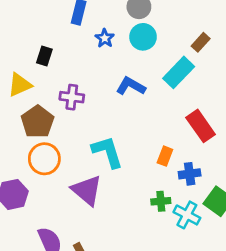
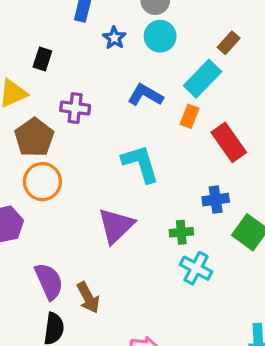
cyan L-shape: (107, 152) -> (140, 164), moved
orange rectangle: (165, 156) -> (189, 116), moved
purple triangle: (87, 190) -> (116, 226), moved, turned 36
cyan cross: (187, 215) -> (196, 268), moved

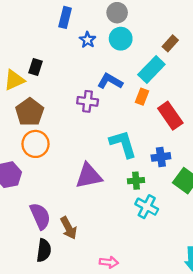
black rectangle: (42, 59) -> (35, 67), moved
purple cross: (75, 108) -> (88, 101), moved
cyan L-shape: (140, 164) -> (123, 144), moved
purple triangle: (116, 226) -> (89, 176), turned 32

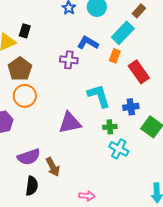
purple semicircle: (40, 216) -> (29, 157), turned 95

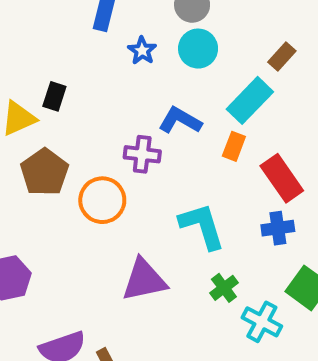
orange circle: (25, 96) -> (102, 200), moved
blue cross: (131, 107) -> (278, 228), moved
green cross: (110, 127) -> (224, 288), turned -32
cyan cross: (119, 149) -> (262, 322), moved

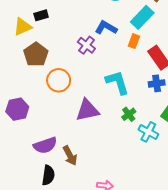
black rectangle: (54, 96) -> (41, 15), turned 56
purple cross: (142, 154) -> (86, 45), turned 30
orange circle: (102, 200) -> (59, 80), moved

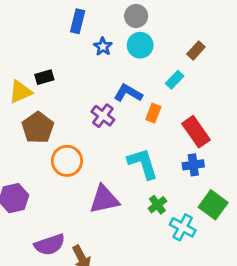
cyan rectangle: (142, 17) -> (175, 80), size x0.6
orange rectangle: (134, 41) -> (153, 113), moved

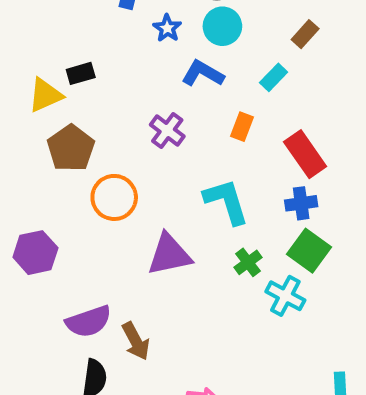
blue L-shape: (128, 93) -> (203, 73), moved
green square: (213, 205) -> (309, 251), moved

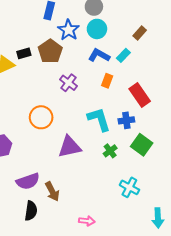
blue star: (167, 28) -> (69, 30), size x1.5
blue L-shape: (203, 73) -> (99, 55), moved
brown pentagon: (71, 148) -> (50, 51), moved
blue cross: (301, 203) -> (126, 120), moved
cyan cross: (285, 296) -> (129, 187), moved

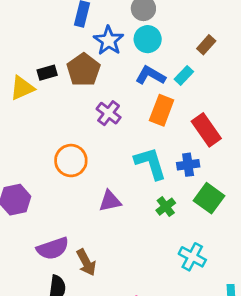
orange rectangle: (107, 81) -> (162, 110), size x1.5
purple triangle: (70, 147) -> (110, 201), size x0.7

